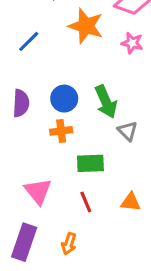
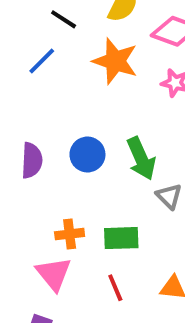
blue line: (29, 41) -> (42, 61), moved
orange cross: (61, 131) -> (70, 234), moved

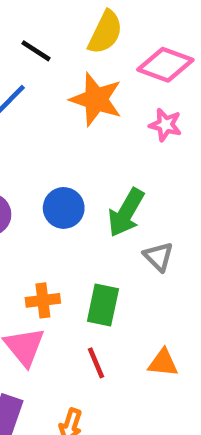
green arrow: (141, 158) -> (126, 213), turned 54
green rectangle: (121, 238) -> (103, 305), turned -76

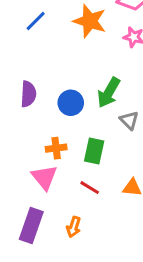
blue circle: (64, 208) -> (71, 103), moved
red line: (96, 363) -> (90, 188), turned -36

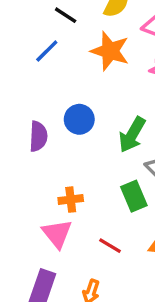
blue circle: (71, 103) -> (79, 119), moved
green rectangle: (94, 151) -> (134, 196), moved, turned -35

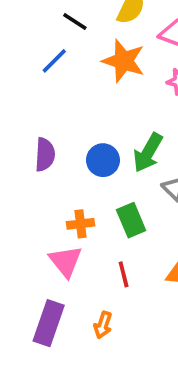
blue circle: (79, 119) -> (103, 160), moved
green rectangle: (134, 196) -> (131, 220), moved
red line: (110, 246) -> (124, 274), turned 45

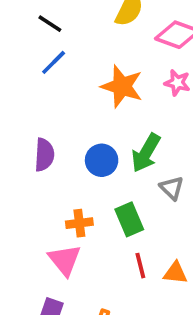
black line: (75, 22) -> (50, 24), moved
orange star: (124, 61) -> (122, 86), moved
red line: (124, 274) -> (140, 266), moved

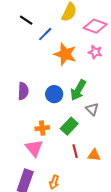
blue line: (54, 62) -> (45, 34), moved
green rectangle: (129, 219) -> (69, 126), turned 66

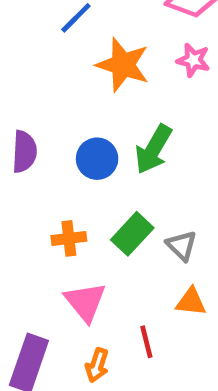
gray triangle: (92, 109) -> (182, 246), moved
pink triangle: (34, 148) -> (85, 302), moved
red line: (75, 151) -> (146, 342), moved

